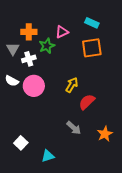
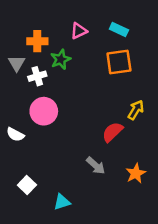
pink triangle: (62, 32) -> (79, 31), moved
white semicircle: (12, 81) -> (15, 135), moved
yellow arrow: (72, 85) -> (136, 110), moved

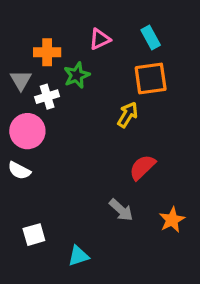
cyan rectangle: (119, 30) -> (151, 37), turned 36
yellow arrow: (136, 110) -> (128, 115), moved
pink circle: (44, 111) -> (27, 131), moved
white square: (27, 185) -> (34, 235), turned 30

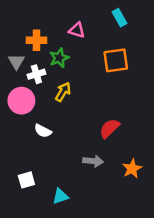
cyan rectangle: (151, 37) -> (120, 18), moved
pink triangle: (100, 39) -> (77, 30), turned 42
yellow arrow: (128, 115) -> (63, 92), moved
white semicircle: (19, 171) -> (43, 131), moved
gray arrow: (121, 210) -> (93, 161), turned -36

